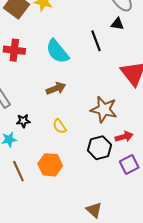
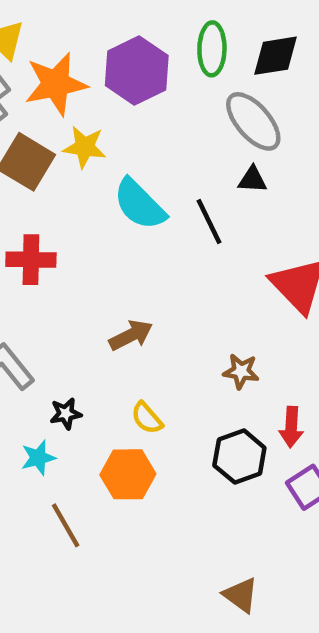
cyan semicircle: (57, 51) -> (140, 204), moved
brown star: (104, 109) -> (241, 371), size x0.6
red arrow: (124, 137) -> (291, 427), turned 114
orange hexagon: (50, 165) -> (128, 474), moved

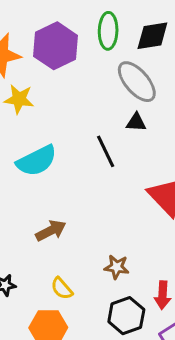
cyan semicircle: (140, 204) -> (37, 161), moved, turned -72
brown star: (241, 371) -> (117, 267), moved

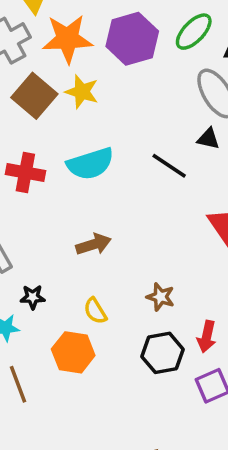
green ellipse: (108, 31) -> (194, 32), turned 33
black line: (106, 151) -> (169, 166), turned -40

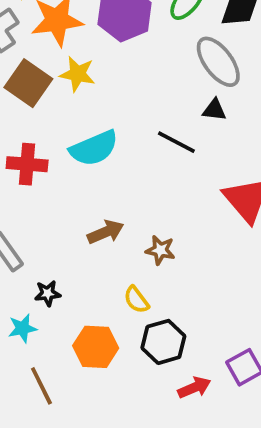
brown star: (160, 297) -> (160, 250), moved
yellow semicircle: (95, 311) -> (136, 300), moved
red arrow: (207, 337) -> (194, 387), moved, turned -120
black hexagon: (162, 353) -> (163, 342), moved

